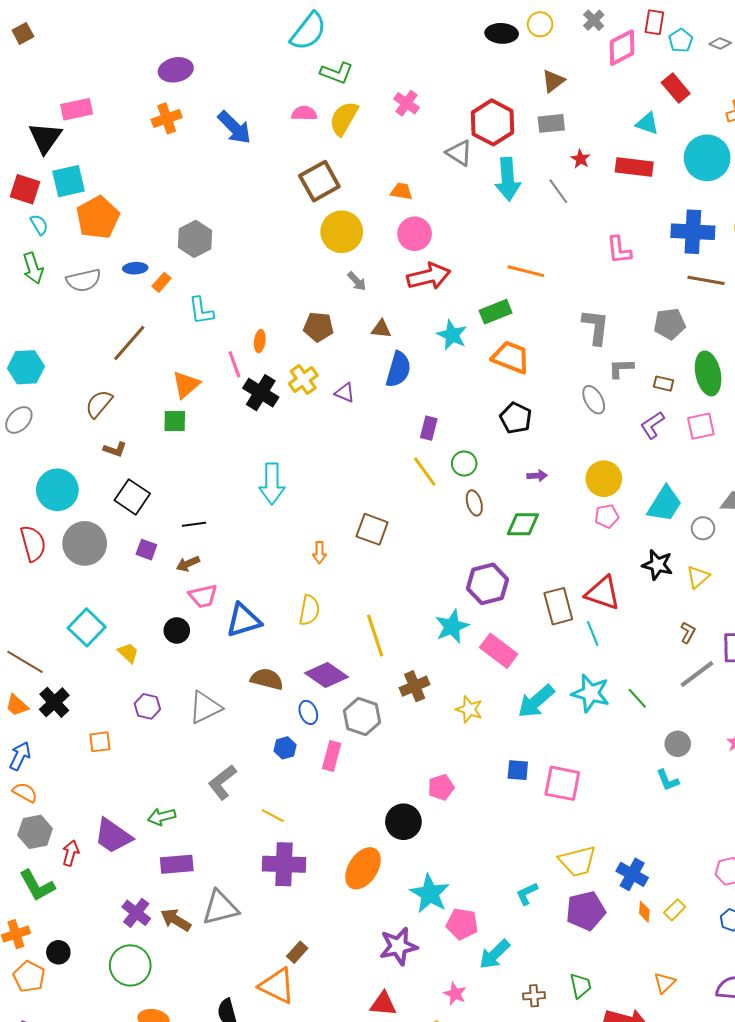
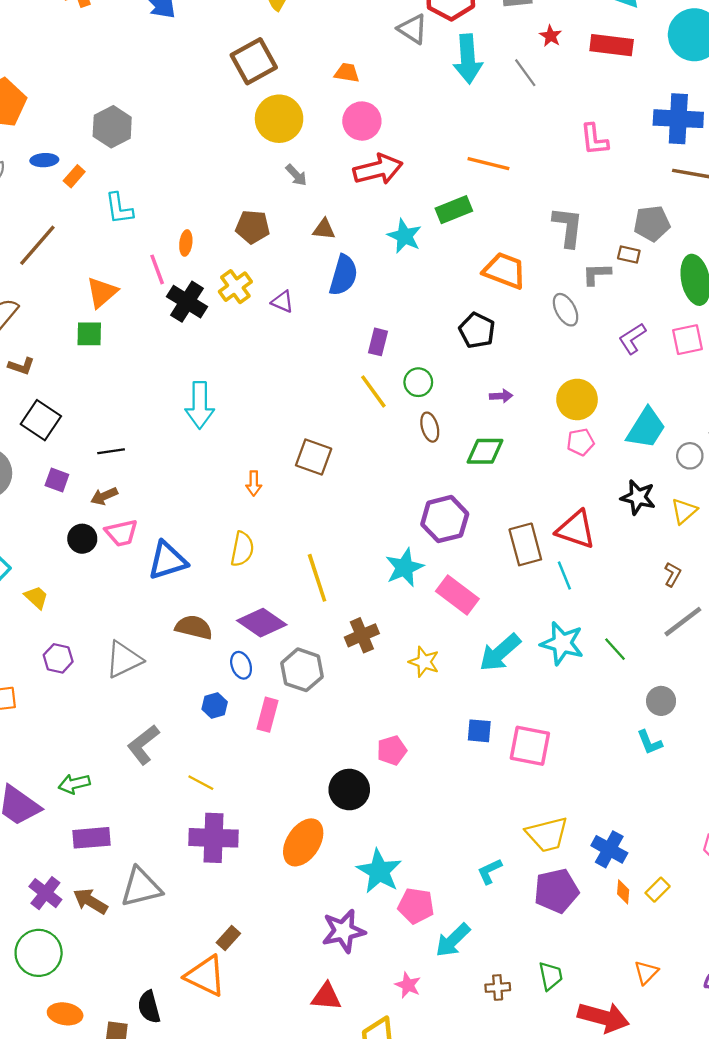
orange trapezoid: (511, 357) -> (505, 271), moved
brown rectangle: (664, 384) -> (629, 254), moved
black circle: (177, 630) -> (82, 539), moved

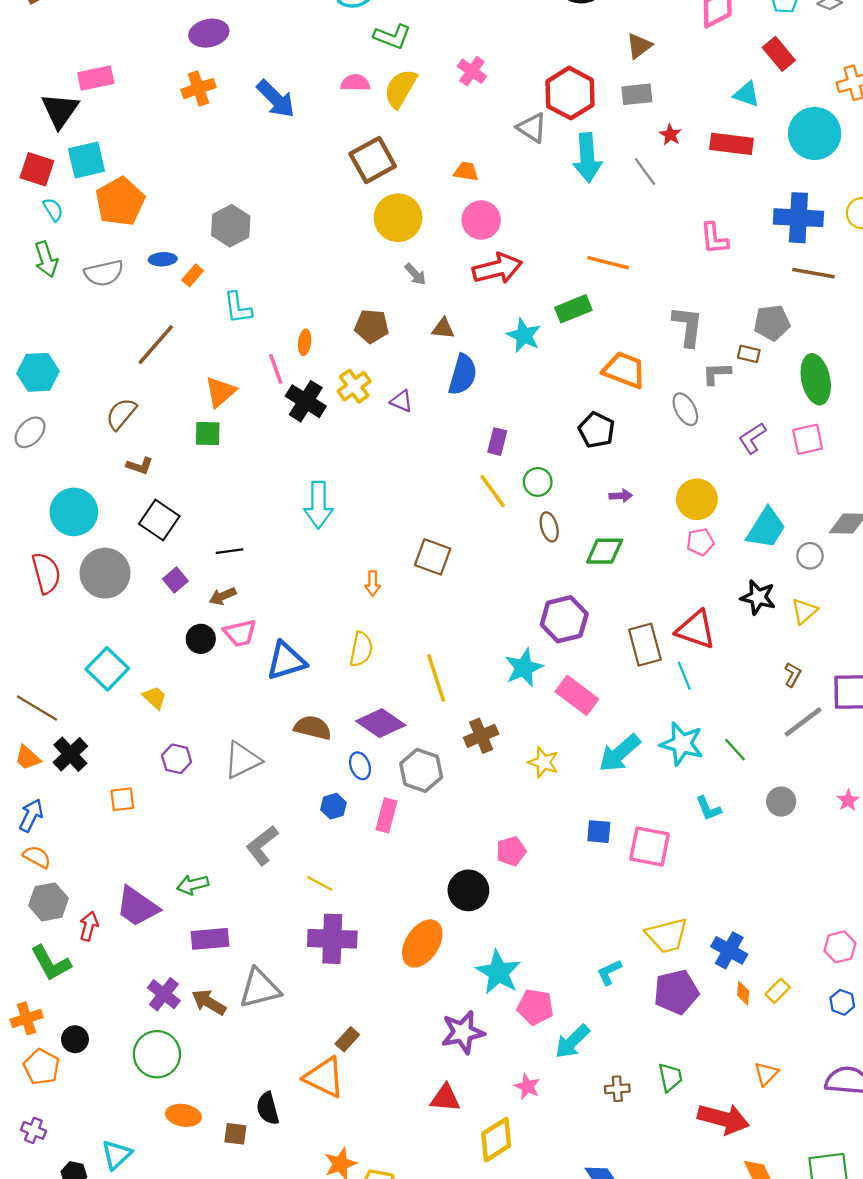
purple square: (57, 480) -> (175, 580), turned 30
cyan L-shape: (650, 742) -> (708, 808), moved

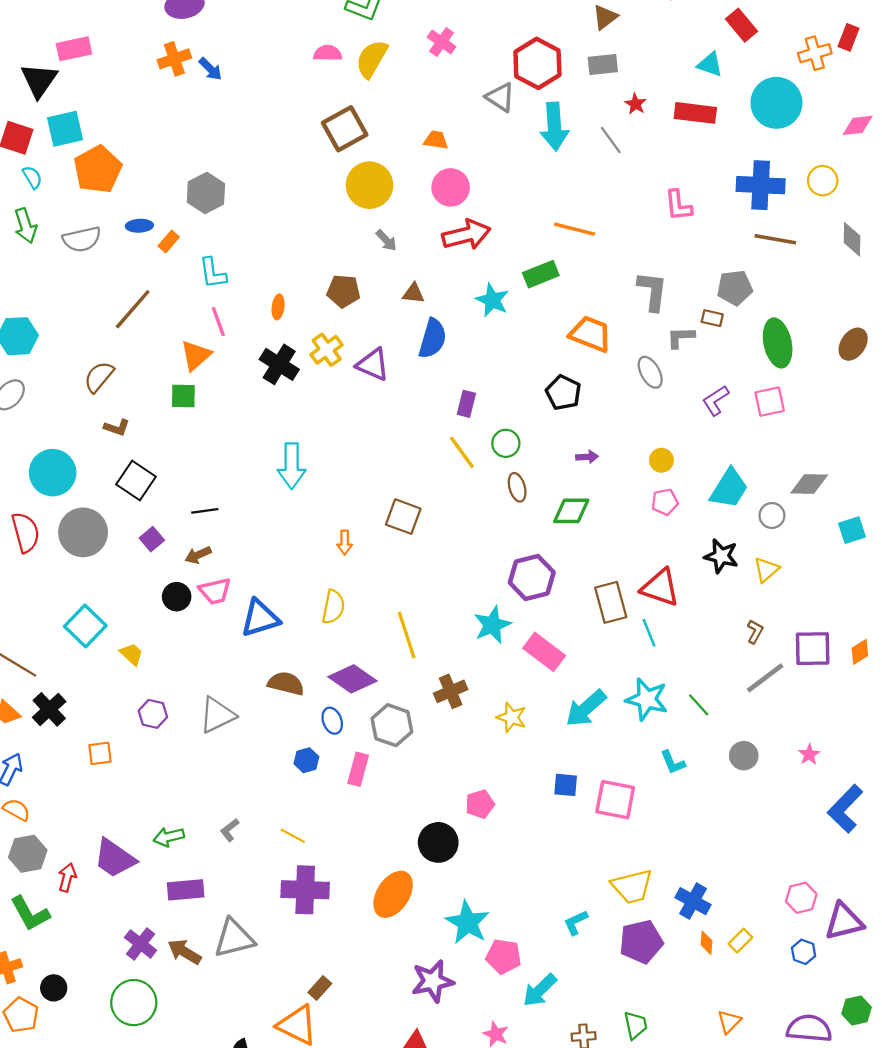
blue arrow: (276, 99) -> (210, 69), moved, size x0.6
pink line: (276, 369) -> (218, 322), moved
purple triangle: (402, 401) -> (373, 364), size x1.5
yellow circle: (697, 499) -> (661, 460), size x0.6
gray L-shape: (262, 845) -> (230, 830), moved, size x0.6

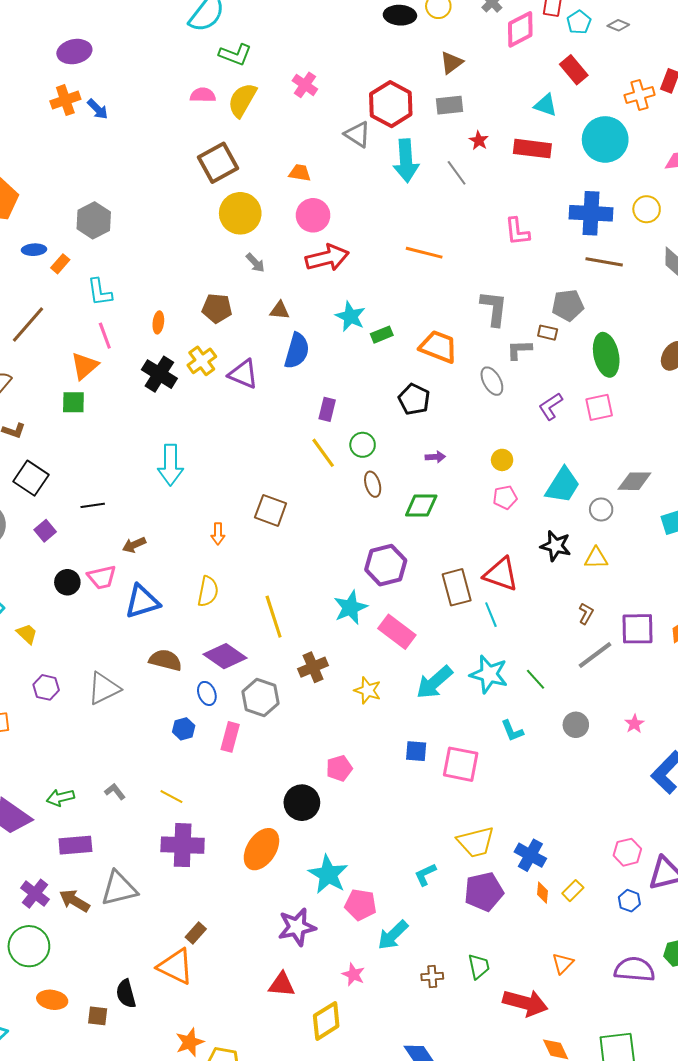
green rectangle: (541, 274) -> (382, 335), moved, size x0.7
brown arrow: (198, 555) -> (134, 545), moved
yellow triangle: (766, 570) -> (596, 558), turned 40
gray L-shape: (230, 830) -> (115, 792), turned 90

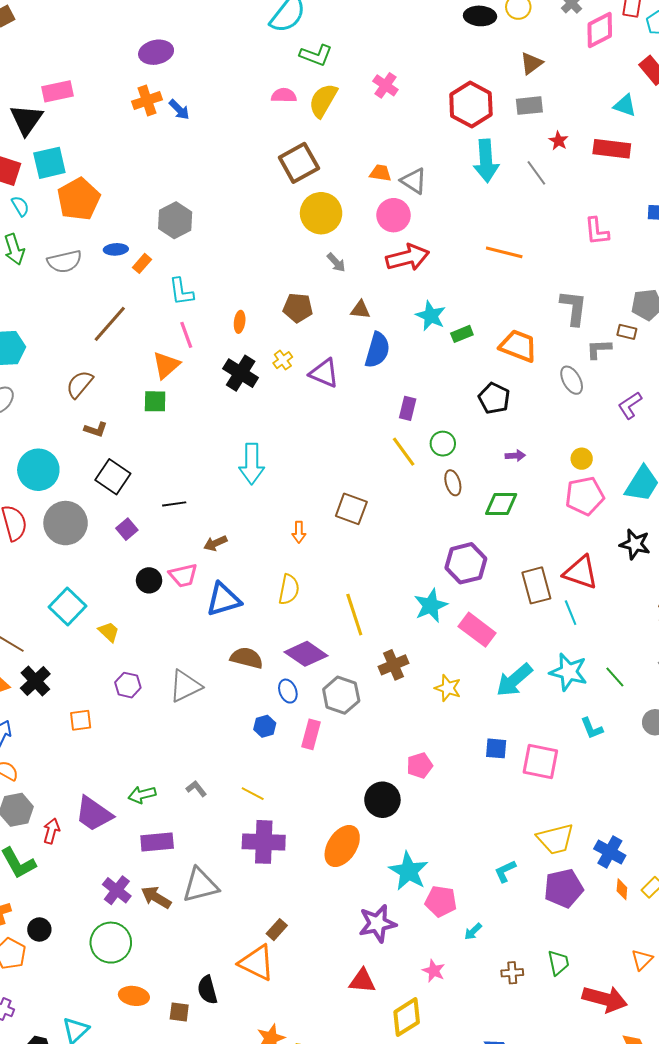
gray triangle: (357, 134) -> (414, 181), moved
yellow cross: (202, 361) -> (283, 360), size x0.7
pink pentagon: (505, 497) -> (585, 496), size x1.6
cyan arrow: (393, 935) -> (473, 932), size x0.6

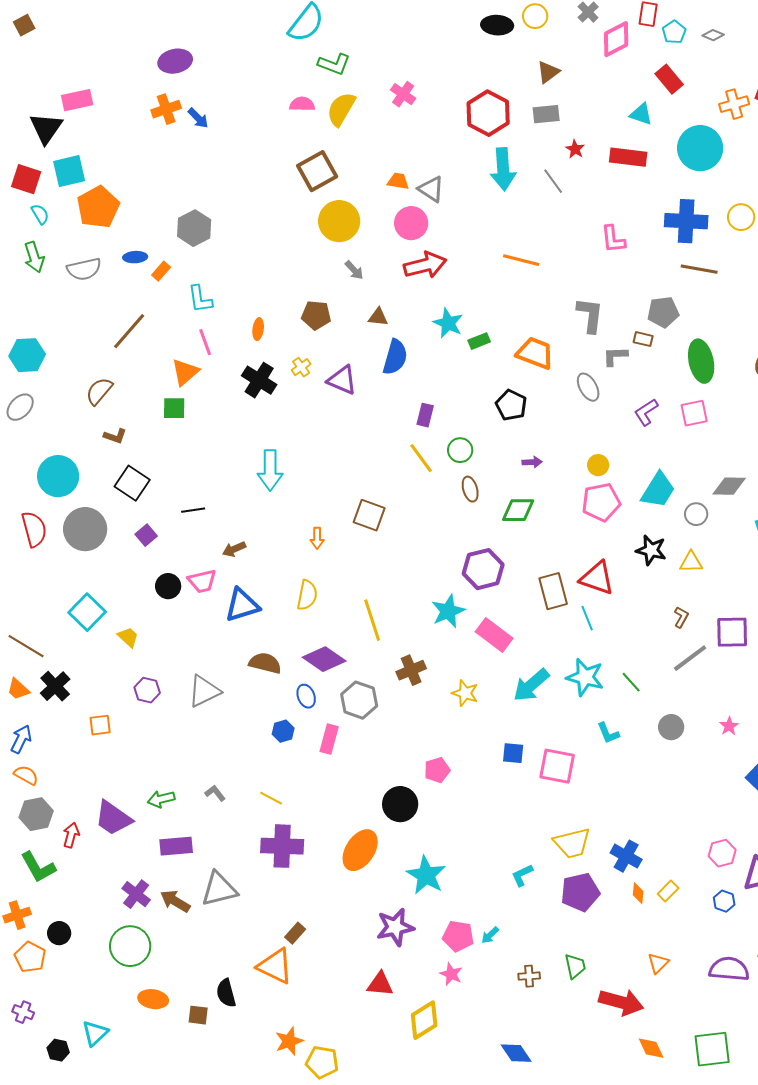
pink pentagon: (441, 901) -> (458, 936), moved

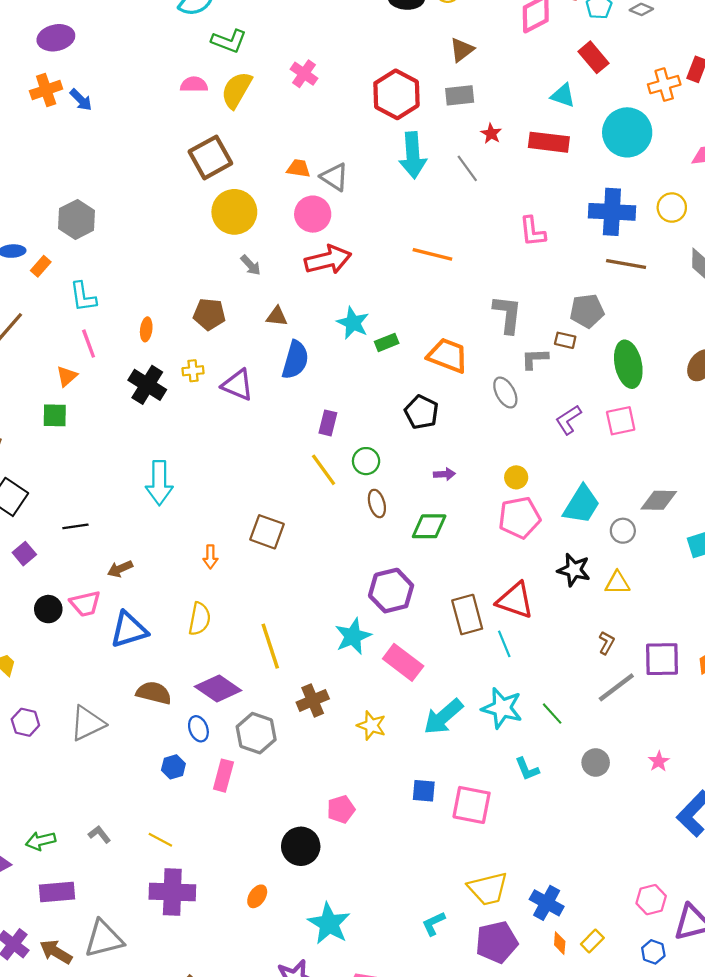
yellow cross: (301, 367) -> (193, 371), turned 30
orange triangle: (185, 372) -> (67, 376), size x0.7
orange ellipse: (360, 850) -> (257, 896), size x0.5

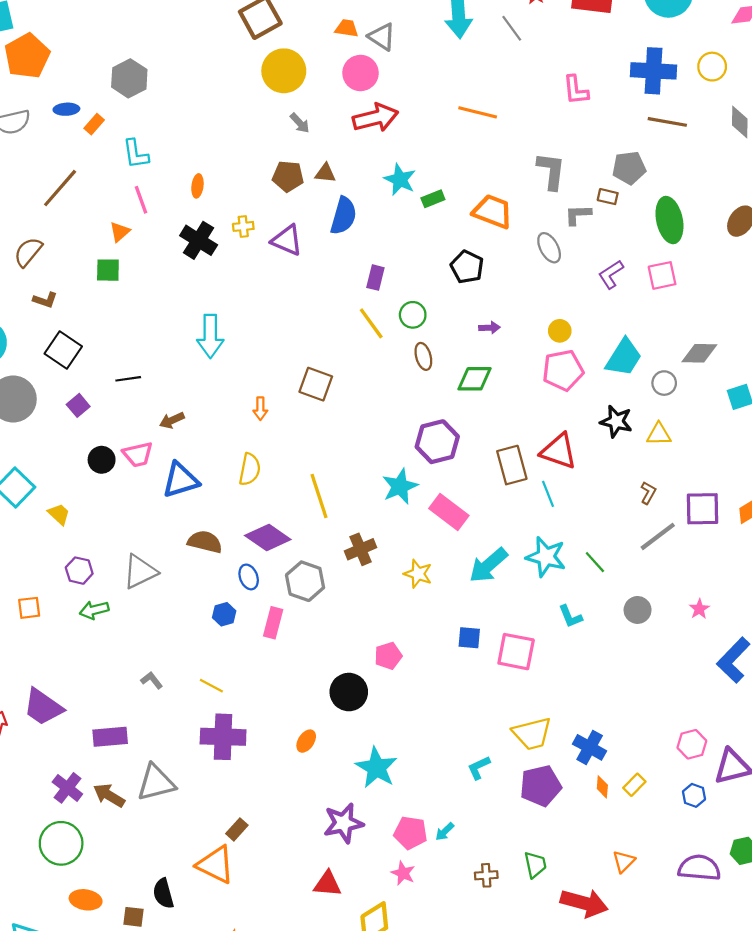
brown pentagon: (209, 314) -> (288, 176), moved
green arrow: (41, 841) -> (94, 610), moved

